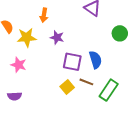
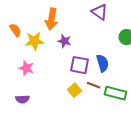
orange arrow: (44, 15) -> (51, 19), size x1.5
green rectangle: (109, 90) -> (116, 93), turned 70

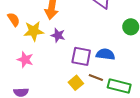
purple star: (64, 41) -> (58, 35), moved
blue semicircle: (103, 63) -> (105, 54), turned -66

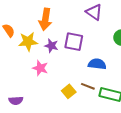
purple square: (81, 56) -> (74, 42), moved
pink star: (25, 60) -> (40, 68), moved

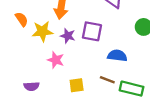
yellow square: (69, 91) -> (77, 85), moved, turned 32
purple semicircle: (16, 101) -> (31, 86), moved

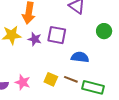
pink star: (56, 60) -> (23, 82), moved
yellow square: (77, 85) -> (51, 79), moved, turned 32

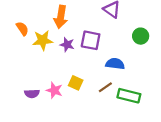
yellow square: (51, 79) -> (76, 83), moved
brown line: (71, 79) -> (105, 87), turned -56

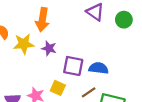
green circle: (141, 36) -> (124, 20), moved
purple square: (91, 40) -> (73, 66), moved

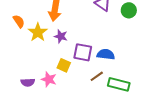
yellow star: (24, 44) -> (38, 32), turned -30
yellow square: (58, 88) -> (64, 65), moved

